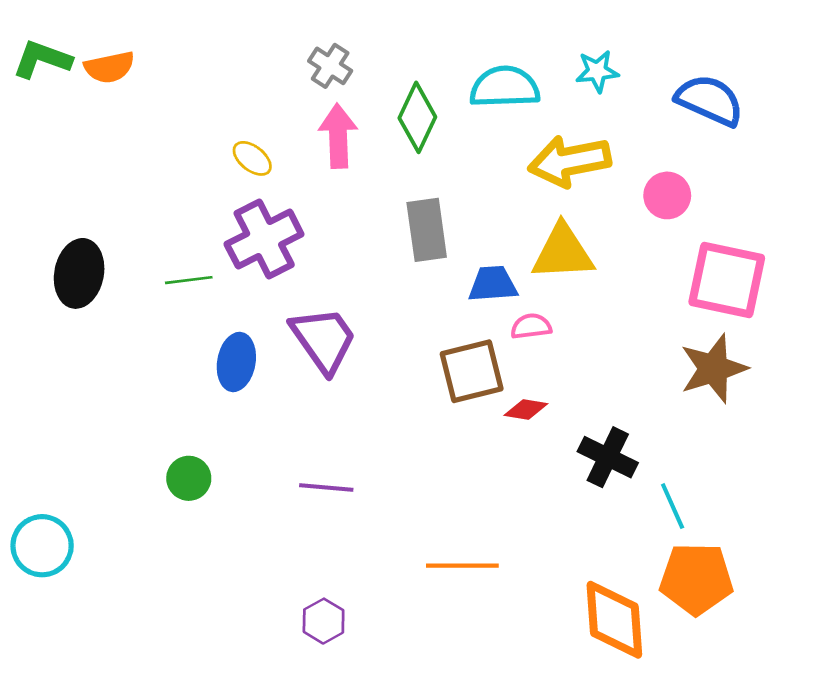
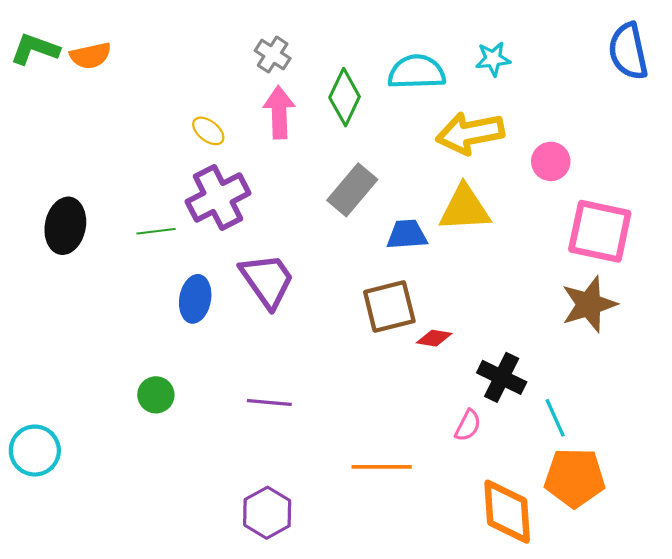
blue semicircle: (710, 100) -> (628, 51), moved, turned -126
gray rectangle: (427, 230) -> (352, 190), turned 48
pink semicircle: (531, 326) -> (468, 425), moved, turned 124
purple hexagon: (324, 621) -> (267, 513), size x1.4

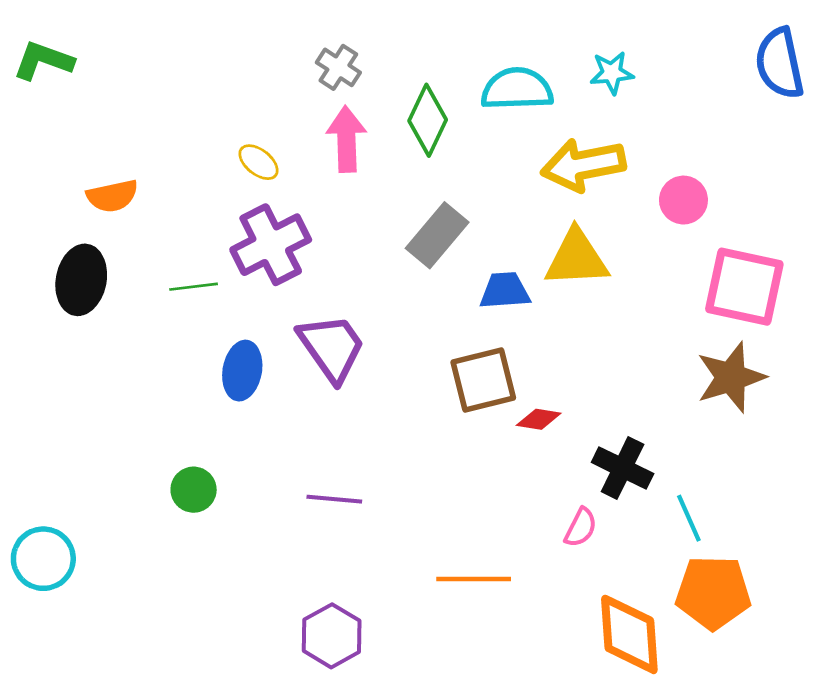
orange semicircle: (90, 56) -> (112, 196), moved

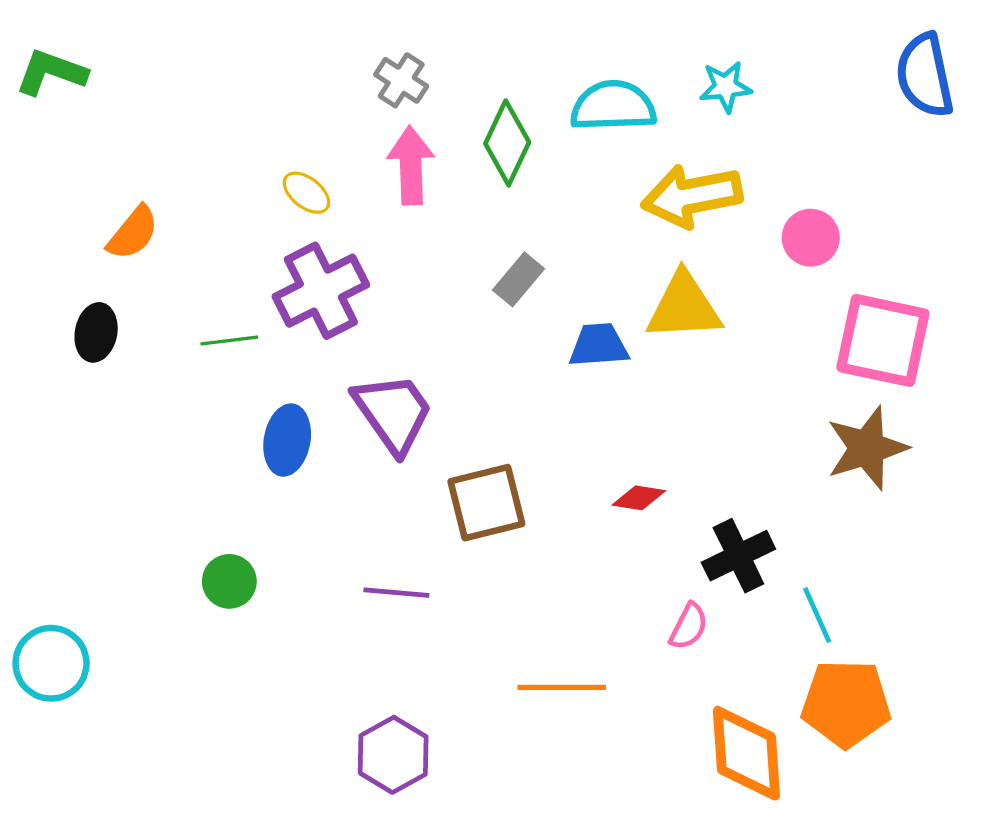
orange semicircle: (112, 196) -> (133, 233), turned -39
gray rectangle: (437, 235) -> (518, 279), size x0.7
black ellipse: (81, 280) -> (96, 332), size x0.7
brown square: (483, 380) -> (486, 503), moved
black cross: (623, 468) -> (738, 556), turned 38

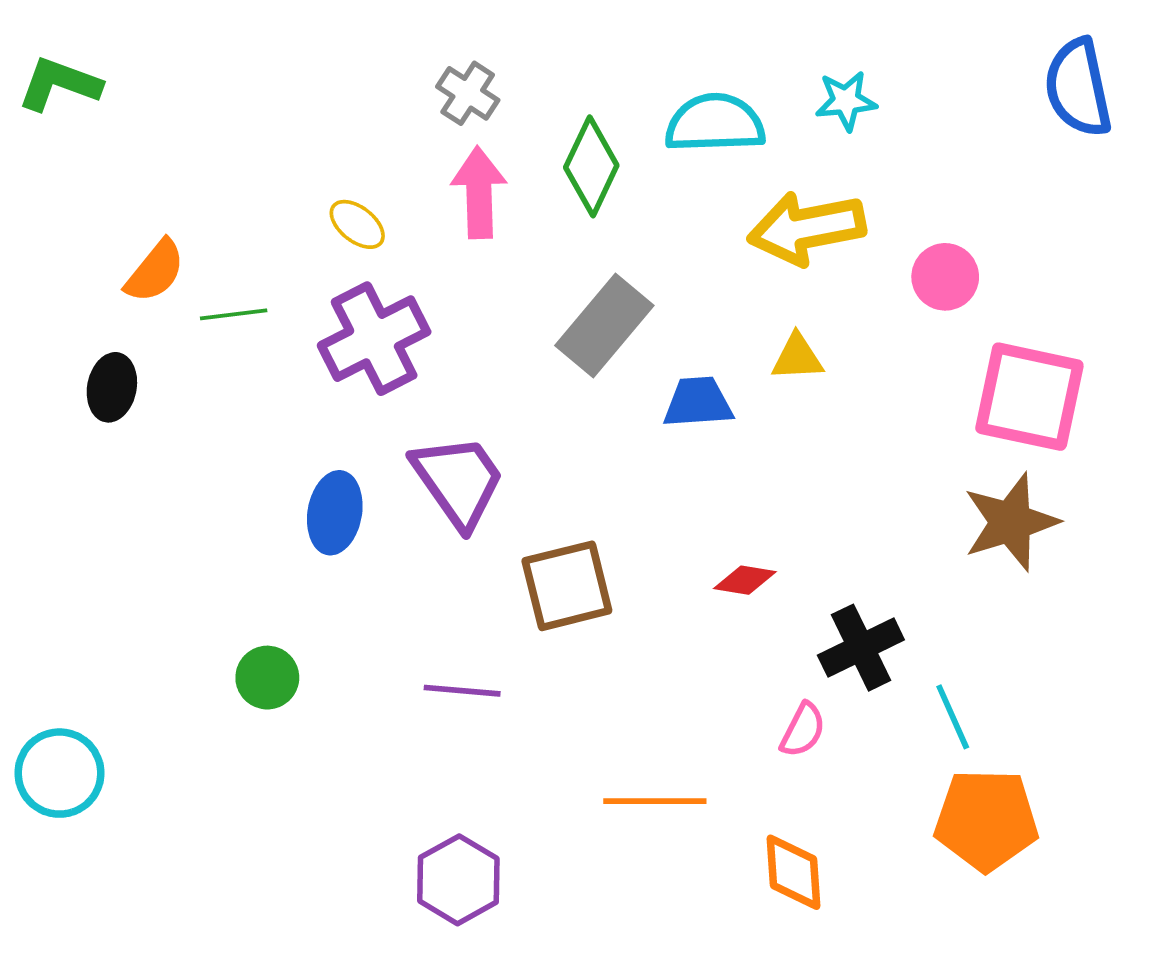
gray rectangle: (518, 279) -> (604, 326), size x1.6
yellow triangle: (684, 307) -> (797, 357), size x0.6
green line: (229, 340) -> (234, 314), moved
orange diamond: (746, 753) -> (794, 872), moved, size x0.7

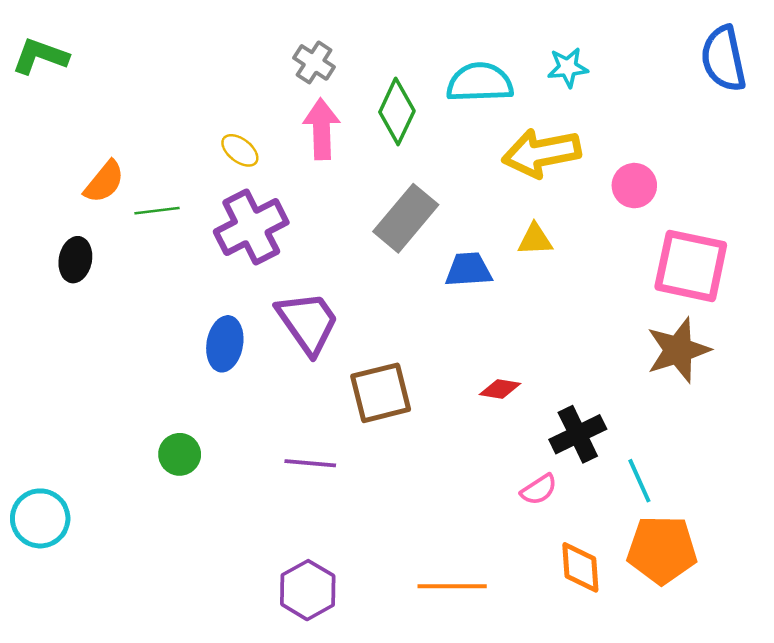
pink semicircle: (803, 730) -> (539, 490), turned 30
orange line: (655, 801) -> (452, 586), moved
orange diamond: (794, 872) -> (580, 567), moved

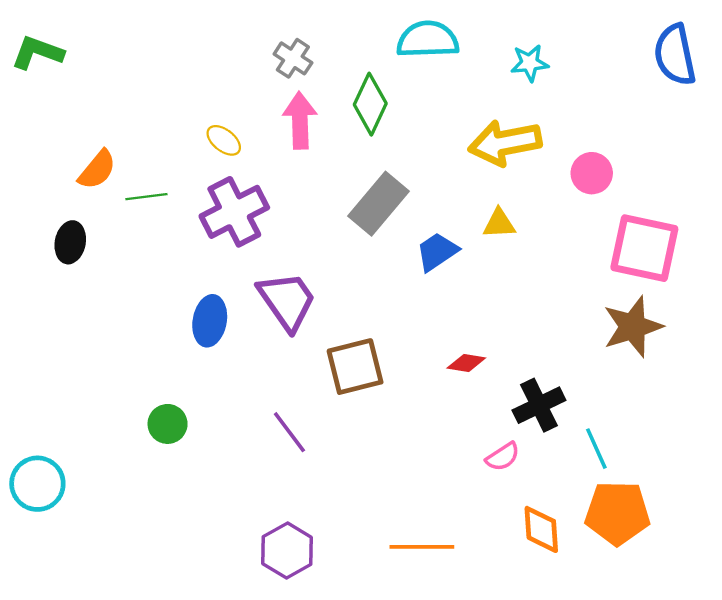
cyan semicircle: (480, 83) -> (428, 40), moved
blue trapezoid: (469, 270) -> (437, 252), turned -30
purple line: (310, 463) -> (289, 432), turned 48

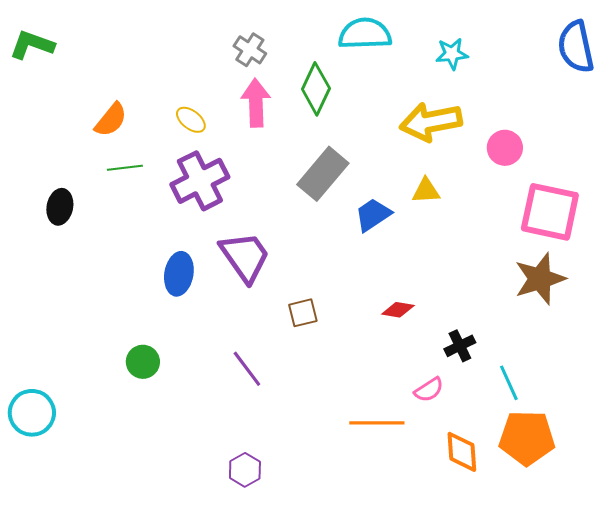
orange semicircle: (97, 170) -> (111, 120), moved
brown square: (355, 367) -> (303, 313), size x0.6
black cross: (539, 405) -> (460, 346), size x0.7
orange line: (422, 547) -> (377, 423), moved
purple hexagon: (287, 550) -> (245, 470), size x0.7

